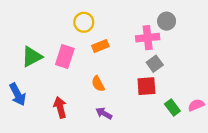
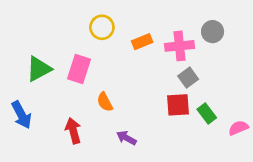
gray circle: (167, 21) -> (213, 32), moved
orange rectangle: (100, 46) -> (142, 42), moved
orange semicircle: (98, 84) -> (105, 102), moved
green rectangle: (172, 107) -> (207, 113), moved

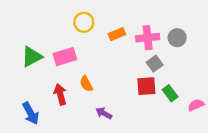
gray circle: (213, 32) -> (177, 38), moved
pink rectangle: (79, 69) -> (65, 57), turned 55
blue arrow: (22, 115) -> (31, 113), moved
red arrow: (73, 131) -> (60, 94), moved

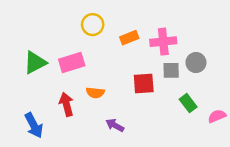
gray circle: (177, 38) -> (196, 63), moved
gray square: (155, 64) -> (171, 70), turned 35
orange semicircle: (86, 84) -> (95, 93), turned -56
red square: (146, 86) -> (144, 83), moved

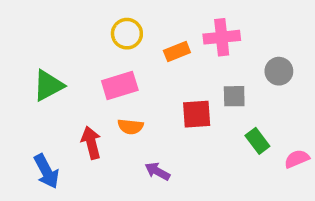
pink cross: (163, 42) -> (222, 37), moved
pink rectangle: (72, 63) -> (120, 85), moved
gray circle: (196, 63) -> (279, 71), moved

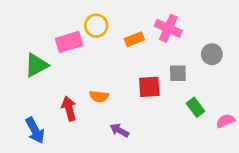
pink cross: (222, 37) -> (168, 28), turned 30
pink rectangle: (120, 85) -> (69, 42), moved

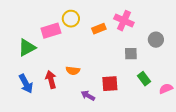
red square: (149, 87) -> (110, 84), moved
blue arrow: (35, 130) -> (26, 84), moved

